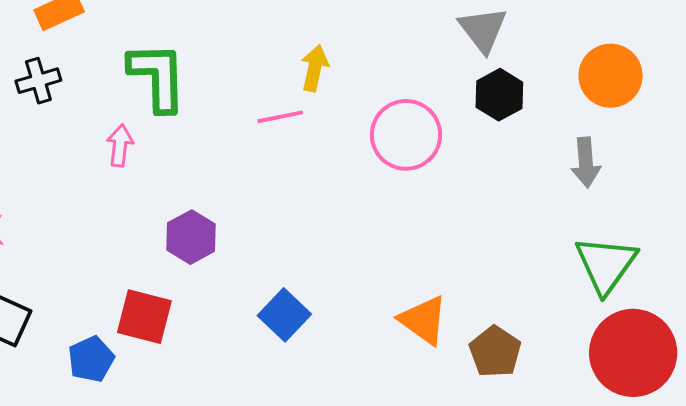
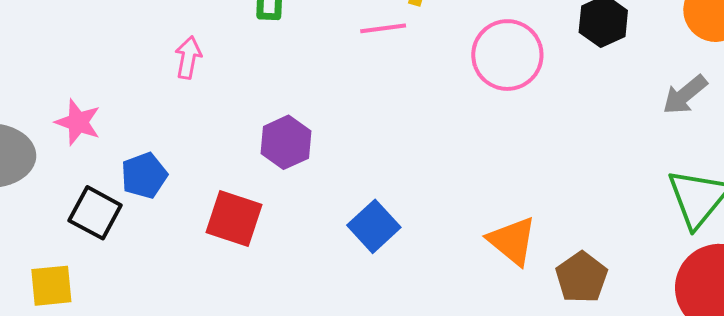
pink arrow: (120, 145) -> (188, 58), moved
gray arrow: (586, 162) -> (685, 95), turned 51
blue pentagon: (91, 359) -> (144, 176), moved

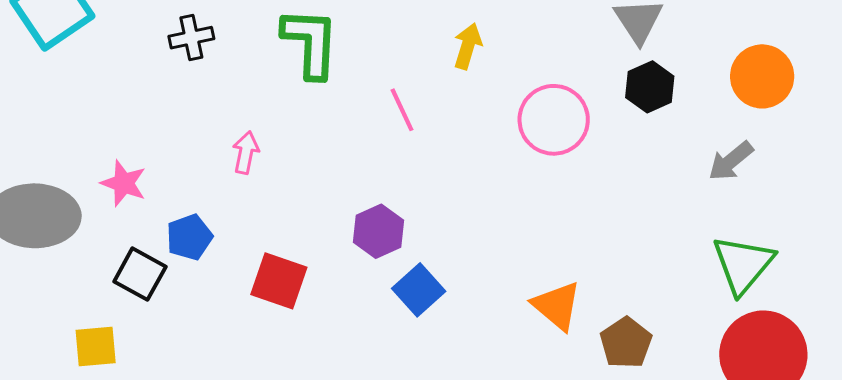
pink line: (383, 28) -> (402, 110), moved, turned 72
pink arrow: (188, 58) -> (246, 153), moved
purple hexagon: (286, 142) -> (379, 231), moved

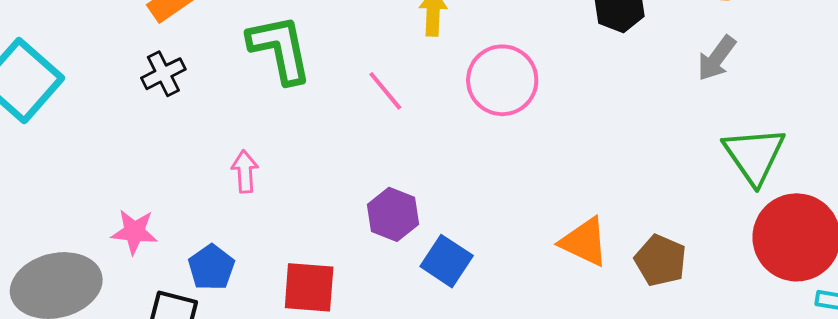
pink circle: (554, 120) -> (502, 80), moved

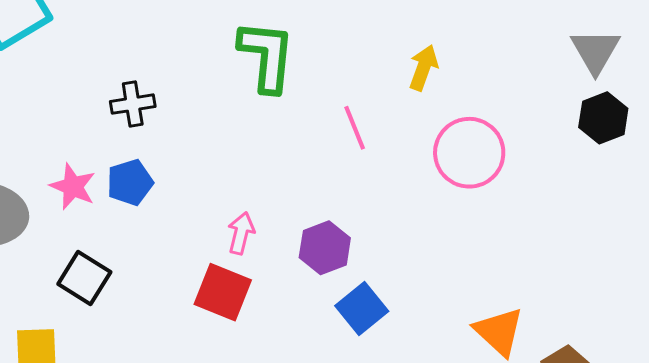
black cross: (163, 74) -> (133, 104), moved
pink arrow: (245, 171) -> (241, 233), moved
blue pentagon: (211, 267) -> (130, 182), moved

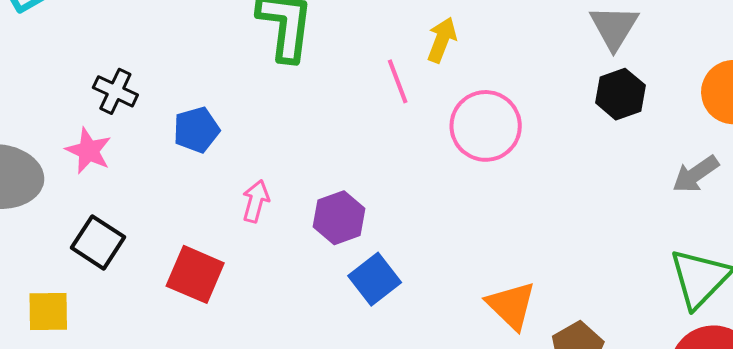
black cross: (133, 104) -> (115, 91), moved, turned 33
pink line: (355, 128) -> (398, 81), moved
blue pentagon: (130, 182) -> (196, 130), moved
red square: (223, 292) -> (195, 274), moved

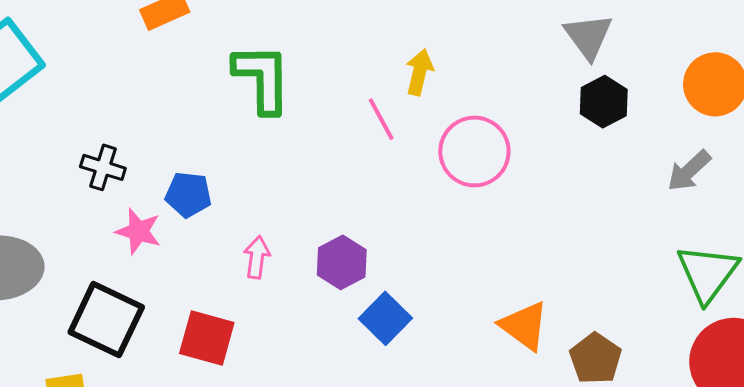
blue pentagon: (196, 130) -> (188, 195), turned 30
pink star: (89, 151) -> (138, 231), moved
black square: (98, 242) -> (106, 320), size x1.4

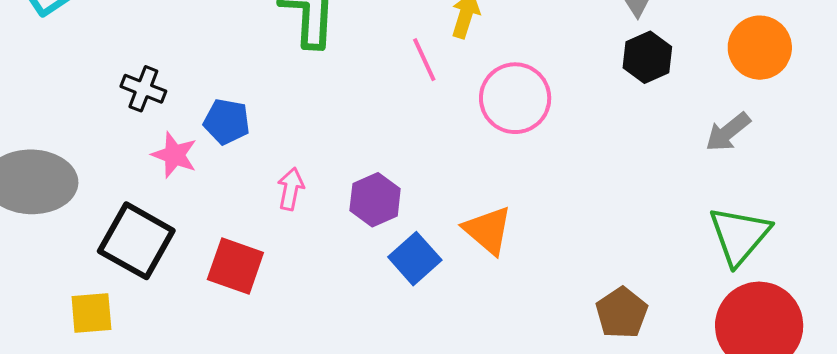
orange triangle: (524, 326) -> (488, 230), moved

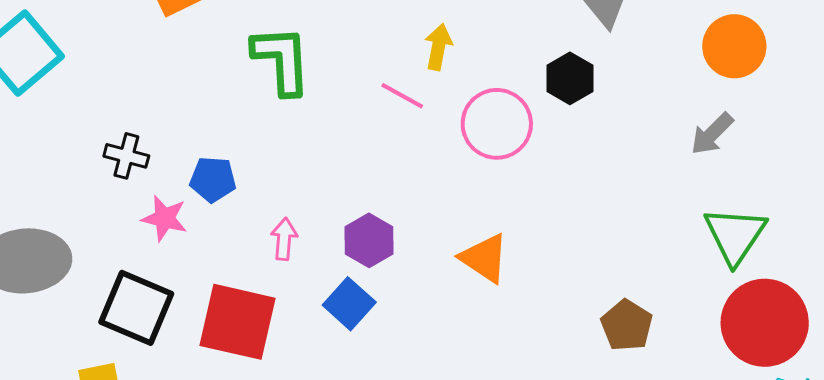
black hexagon: (647, 57) -> (570, 78), moved
pink line: (424, 60) -> (402, 96), turned -30
blue square: (415, 259) -> (349, 304), moved
red square: (235, 266) -> (238, 322), size x1.4

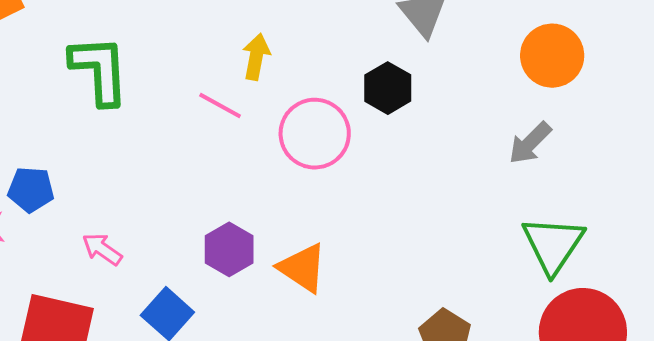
pink arrow: (284, 239) -> (102, 249), turned -60
purple hexagon: (369, 240) -> (229, 249), moved

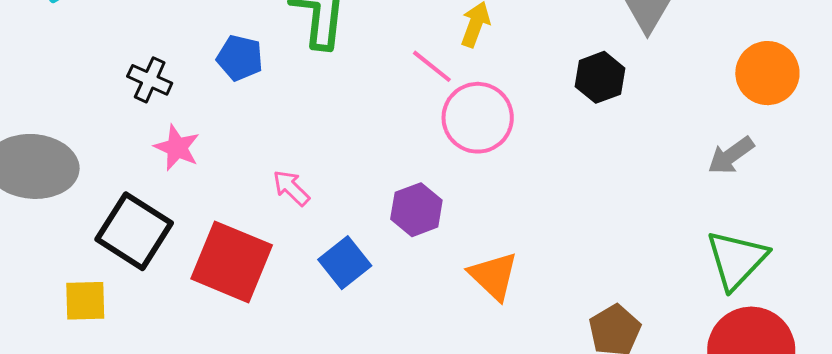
pink circle: (315, 134) -> (478, 118), moved
blue pentagon: (31, 190) -> (240, 58), moved
orange triangle: (303, 268) -> (493, 276), moved

